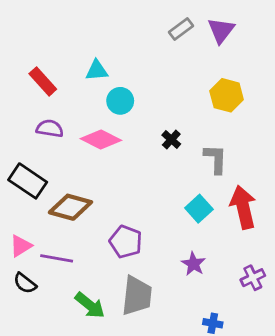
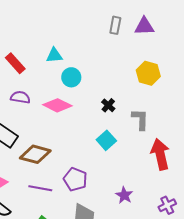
gray rectangle: (181, 29) -> (115, 25), turned -42
purple triangle: (221, 30) -> (144, 26), turned 50
cyan square: (199, 209) -> (106, 140), moved
purple line: (57, 258) -> (40, 188), moved

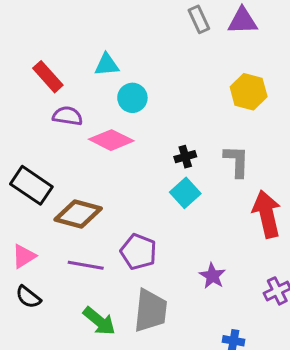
gray rectangle: (115, 25) -> (199, 19), turned -36
purple semicircle: (20, 97) -> (68, 116), moved
black cross: (108, 105) -> (185, 157), moved, turned 32

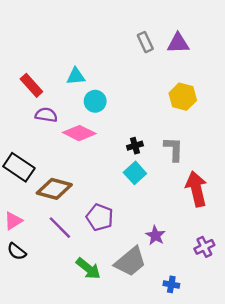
purple line: (86, 265) -> (60, 228), turned 35
gray trapezoid: (151, 311) -> (130, 262), moved, turned 44
green arrow: (99, 321) -> (88, 269), moved

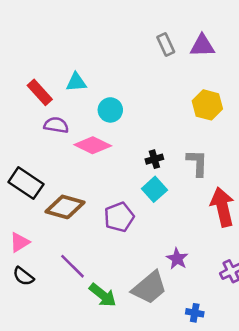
cyan triangle: (76, 76) -> (76, 82), moved
purple pentagon: (100, 217) -> (119, 217), moved, turned 30
purple line: (60, 228) -> (73, 266), moved

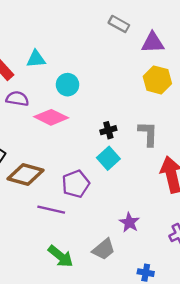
gray rectangle: (166, 44) -> (119, 24), turned -36
purple triangle: (202, 46) -> (153, 43), moved
purple line: (73, 266) -> (51, 210), moved, turned -32
gray trapezoid: (149, 288) -> (104, 249), size x0.7

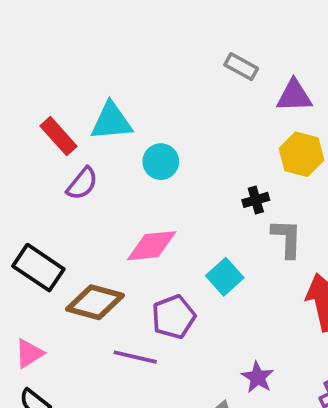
cyan triangle: (36, 59) -> (111, 121), size x1.4
purple semicircle: (17, 99) -> (82, 184), turned 120
pink diamond: (51, 117) -> (152, 246), moved, turned -32
black cross: (108, 130) -> (256, 200), moved

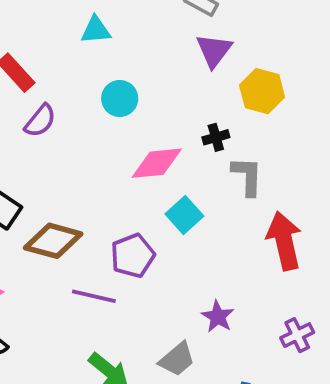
purple triangle: (294, 96) -> (214, 50), moved, turned -51
cyan triangle: (111, 121) -> (96, 30), moved, size x0.7
pink diamond: (152, 246) -> (157, 163), moved

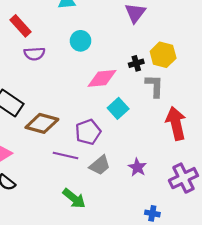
yellow hexagon: (262, 91) -> (163, 55), moved
purple semicircle: (40, 121) -> (34, 54), turned 48
purple cross: (297, 335) -> (183, 178), size x1.5
gray trapezoid: (177, 359) -> (100, 165), moved

